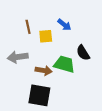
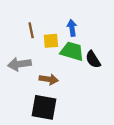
blue arrow: (64, 25) -> (72, 28), turned -136
green trapezoid: (64, 64) -> (72, 51), moved

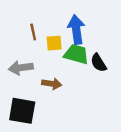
blue arrow: (72, 28) -> (76, 30), size x1.6
black square: (44, 107) -> (22, 111), moved

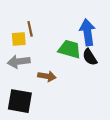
blue arrow: (76, 30) -> (88, 32), moved
yellow square: (54, 43) -> (19, 39), moved

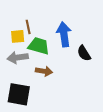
blue arrow: (88, 32) -> (64, 34), moved
green trapezoid: (69, 49) -> (39, 46), moved

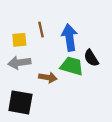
brown line: (28, 27) -> (41, 30), moved
green trapezoid: (39, 46) -> (72, 66), moved

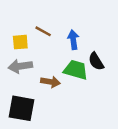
brown line: (41, 30) -> (43, 31), turned -49
blue arrow: (70, 38) -> (73, 40), size x0.7

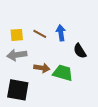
brown line: (43, 31) -> (40, 34), moved
green trapezoid: (76, 70) -> (63, 73), moved

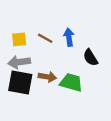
black square: (18, 90) -> (20, 82), moved

